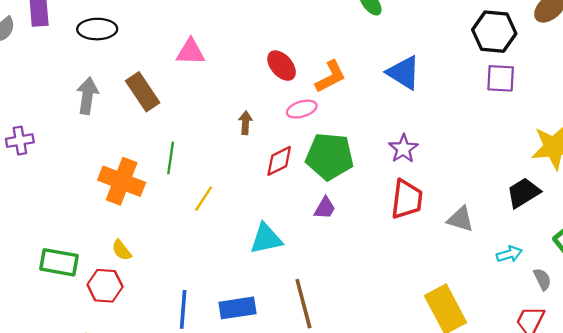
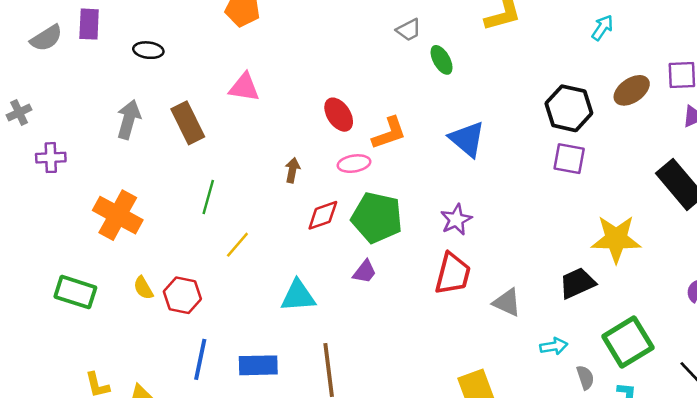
black ellipse: (97, 29) -> (148, 50), size x0.7
orange cross: (122, 181) -> (118, 215), moved
red hexagon: (105, 286) -> (182, 295), moved

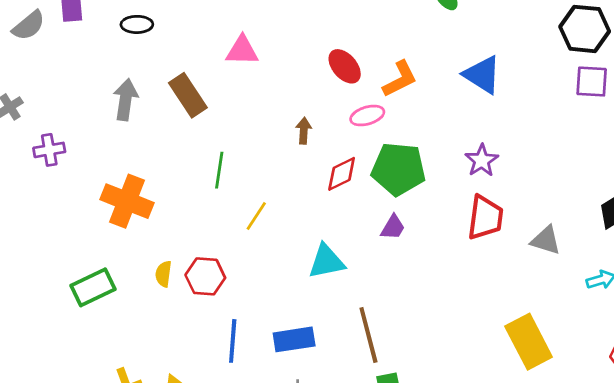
yellow semicircle: (143, 288) -> (163, 274), turned 45
green rectangle: (75, 292) -> (93, 287), turned -36

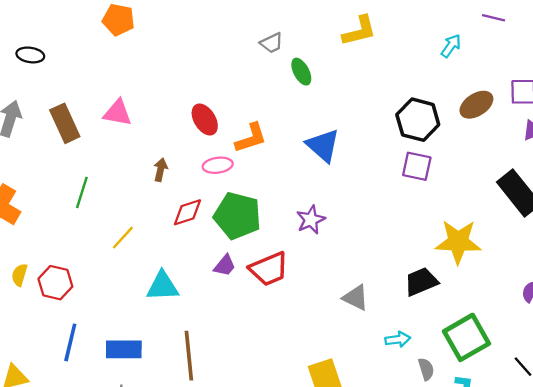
pink triangle: (242, 51) -> (118, 113), moved
yellow line: (256, 216) -> (123, 238), moved
red trapezoid: (485, 218) -> (269, 269), moved, turned 51

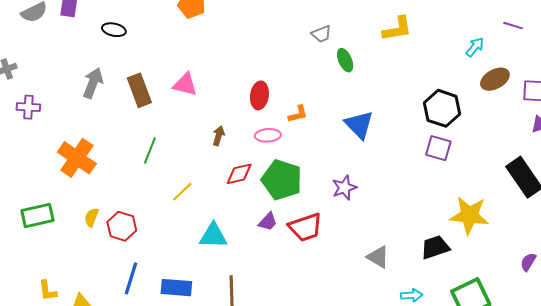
brown ellipse: (476, 105) -> (495, 79), moved
red ellipse: (205, 119) -> (259, 95), turned 36
orange L-shape: (251, 138) -> (298, 114), size x0.7

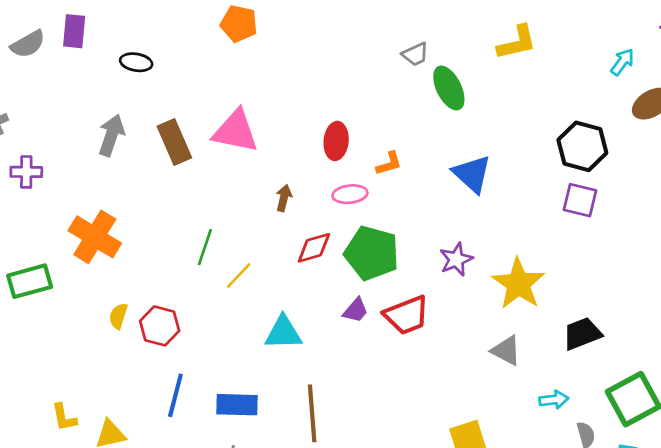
green ellipse: (345, 60) -> (449, 88), size x1.4
pink triangle: (185, 84) -> (235, 131), size x1.4
green line: (150, 151) -> (205, 247), moved
green rectangle: (37, 215) -> (30, 281), moved
yellow star: (469, 215) -> (518, 284), moved, turned 30

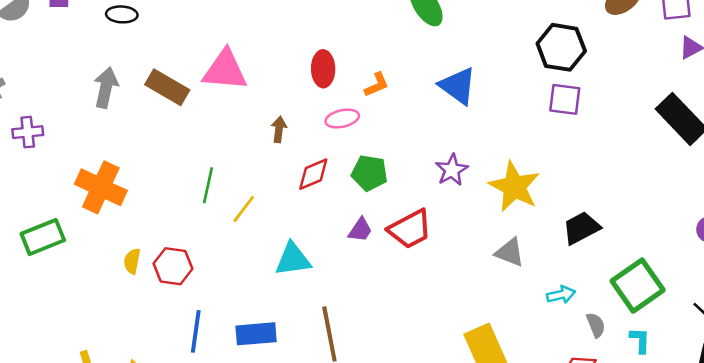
brown rectangle: (174, 142) -> (167, 87), turned -30
green pentagon: (372, 253) -> (369, 173), size x0.7

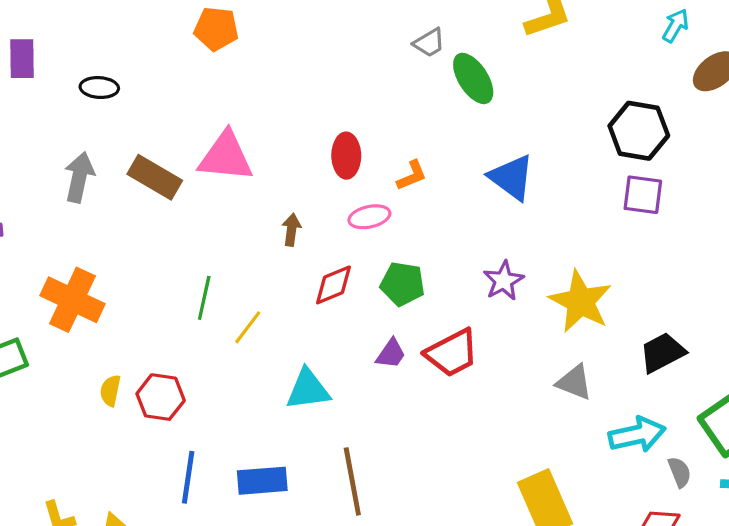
cyan arrow: (561, 295) -> (637, 435), size x1.6

